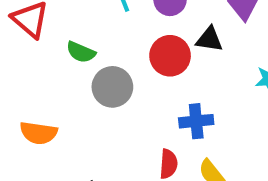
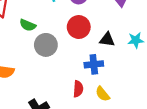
black triangle: (209, 39) -> (107, 40), moved

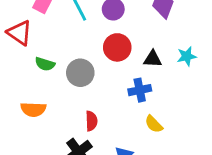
green semicircle: (28, 25) -> (45, 64), moved
red semicircle: (78, 89) -> (91, 121), moved

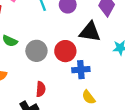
red circle: (117, 47) -> (65, 51), moved
black triangle: (153, 59) -> (90, 32), moved, size x1.5

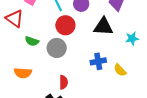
red circle: (65, 51) -> (65, 25), moved
yellow semicircle: (89, 97) -> (120, 70), moved

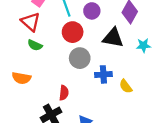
red triangle: (15, 19) -> (31, 22), moved
cyan star: (132, 38) -> (143, 45), moved
gray circle: (57, 48) -> (80, 58), moved

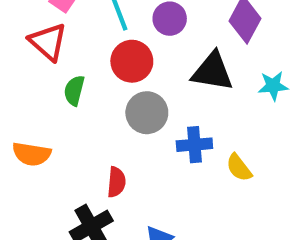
green semicircle: (35, 45) -> (74, 90), moved, turned 80

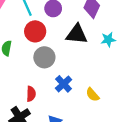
blue cross: (194, 145) -> (64, 84), moved, turned -35
yellow semicircle: (239, 168) -> (93, 95), moved

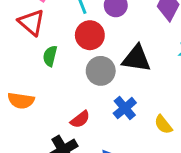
black triangle: (77, 34) -> (137, 59), moved
red semicircle: (31, 94) -> (80, 119), turned 48

